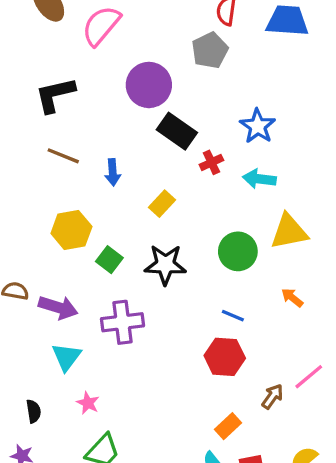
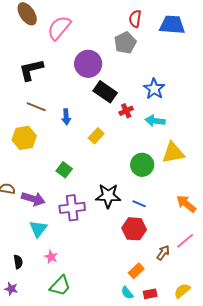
yellow hexagon: (71, 230) -> (24, 138), moved
black star: (165, 265) -> (108, 196), moved
orange arrow: (292, 298) -> (186, 204), moved, size x1.5

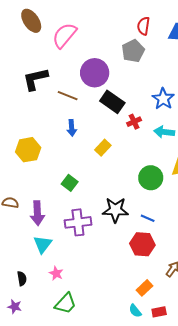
brown line: (36, 107) -> (68, 96), moved
purple arrow: (33, 199) -> (37, 213), turned 70

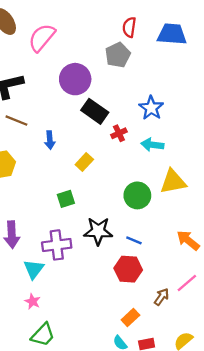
brown line: (68, 96) -> (16, 121), moved
green square: (70, 183) -> (66, 199), moved, turned 35
cyan triangle: (43, 244) -> (34, 269), moved

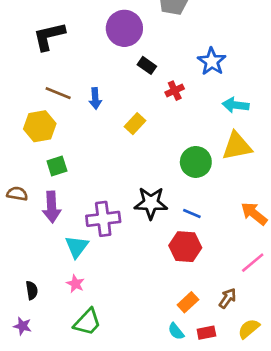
black rectangle: (95, 111) -> (147, 65), size x0.6
brown line: (16, 121) -> (58, 93), moved
cyan arrow: (152, 145) -> (236, 105), moved
green square: (66, 199) -> (57, 166), moved
brown arrow: (162, 297) -> (228, 298), moved

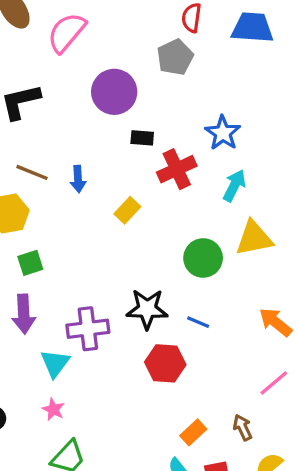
black rectangle: (147, 65) -> (142, 138), turned -30
red cross: (175, 91) -> (177, 169), size x1.6
cyan arrow: (236, 105) -> (234, 186), moved, turned 110
red hexagon: (185, 247) -> (165, 363), moved
brown arrow: (228, 298) -> (243, 427), turned -60

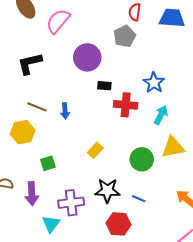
red cross: (177, 169) -> (126, 105), turned 30
yellow rectangle: (127, 210) -> (95, 150), moved
green square: (30, 263) -> (48, 163), moved

